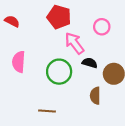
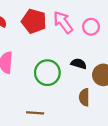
red pentagon: (59, 17) -> (34, 21), moved
pink arrow: (74, 43) -> (63, 22), moved

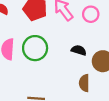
green circle: (47, 73) -> (35, 48), moved

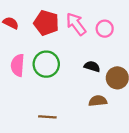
brown semicircle: (84, 83) -> (98, 101), turned 84

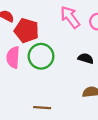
red pentagon: (46, 23) -> (26, 31), moved

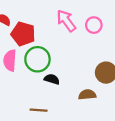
black semicircle: (86, 58) -> (52, 79), moved

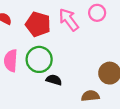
pink circle: (94, 25) -> (97, 13), moved
red pentagon: (23, 34) -> (38, 24), moved

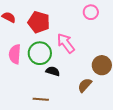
pink arrow: (69, 20) -> (66, 43), moved
brown semicircle: (90, 96) -> (85, 85), turned -42

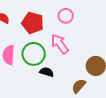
pink circle: (91, 12) -> (66, 16), moved

